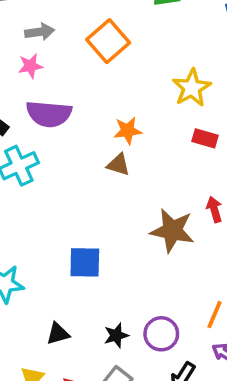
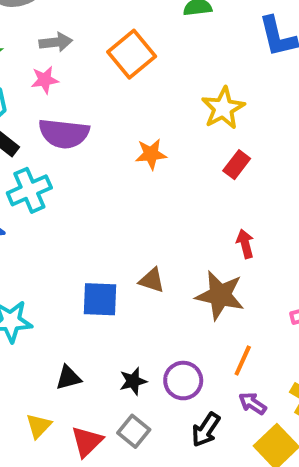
red rectangle: (205, 138) -> (237, 165), turned -70
brown triangle: (118, 165) -> (152, 280), moved
brown star: (172, 231) -> (220, 295), moved

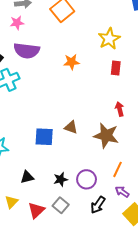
red rectangle: (237, 165) -> (116, 68), turned -32

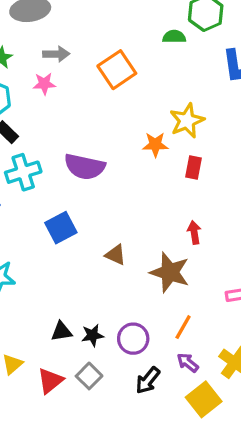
purple semicircle: (27, 51) -> (85, 167), moved
orange star: (71, 62) -> (155, 145), moved
blue square: (44, 137) -> (61, 228), moved, turned -36
black triangle: (27, 177) -> (61, 332), moved

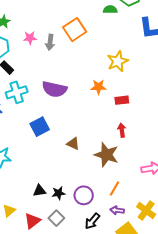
gray arrow: (56, 54) -> (50, 42), moved, turned 98
orange star: (155, 145) -> (98, 87), moved
red rectangle: (194, 168) -> (122, 100), moved, turned 72
purple arrow: (188, 363) -> (117, 210), turned -32

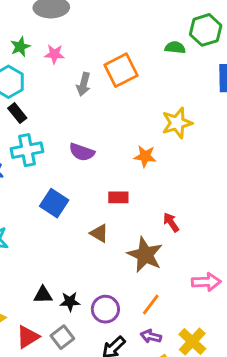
pink star: (30, 38) -> (54, 54), moved
purple semicircle: (54, 89) -> (82, 152), size x0.7
red rectangle: (122, 100) -> (118, 197), moved
blue square: (40, 127) -> (54, 203), turned -36
red arrow: (122, 130) -> (171, 222), turned -32

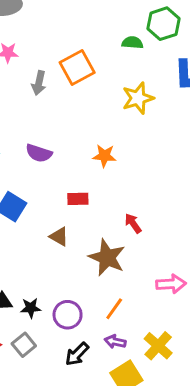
yellow star: (177, 123) -> (138, 98), moved

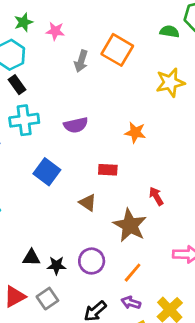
orange square: (77, 67) -> (117, 50), turned -36
purple semicircle: (39, 153) -> (76, 125), turned -35
purple circle: (68, 315) -> (92, 261), moved

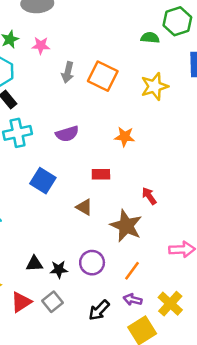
orange square: (117, 50) -> (103, 76), moved

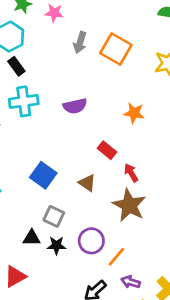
red rectangle: (101, 174) -> (107, 150), turned 36
blue square: (43, 181) -> (43, 175), moved
red arrow: (149, 196) -> (131, 173), moved
orange line: (132, 271) -> (116, 257), moved
gray square: (53, 302) -> (54, 216), moved, turned -30

